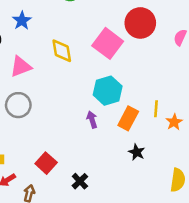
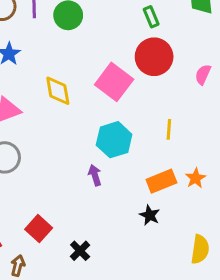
yellow line: (156, 109) -> (169, 129), moved
orange rectangle: (128, 118) -> (161, 181), moved, turned 40

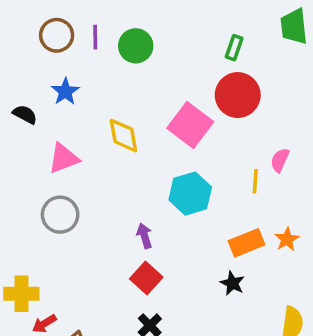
green rectangle: (151, 17) -> (234, 48), turned 42
pink semicircle: (203, 75) -> (280, 160), moved
purple arrow: (95, 175) -> (144, 236), moved
red square: (39, 229) -> (146, 278), moved

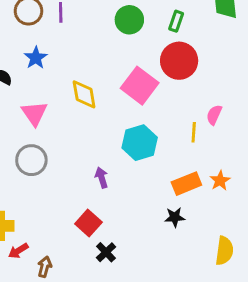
green circle: (136, 46) -> (129, 20), moved
pink triangle: (64, 158) -> (34, 113), turned -44
red square: (146, 278) -> (88, 223), moved
black star: (232, 283) -> (175, 217), turned -30

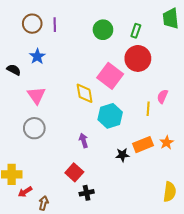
yellow diamond: (84, 94) -> (85, 93), moved
black star: (175, 217) -> (122, 155), moved
black cross: (106, 252) -> (87, 193), turned 32

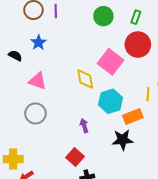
pink triangle: (36, 95) -> (38, 81), turned -36
orange rectangle: (143, 145) -> (133, 116), moved
black star: (122, 155) -> (123, 140), size x1.5

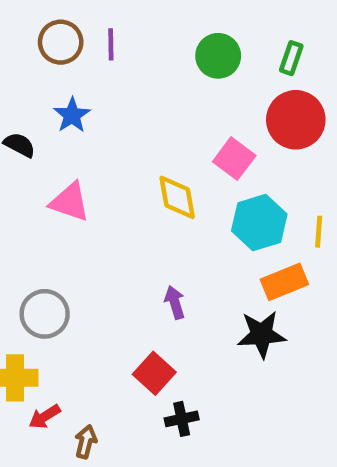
pink square: (110, 62) -> (234, 159), size x0.7
cyan hexagon: (110, 101) -> (259, 223), moved
gray circle: (35, 113) -> (45, 314), moved

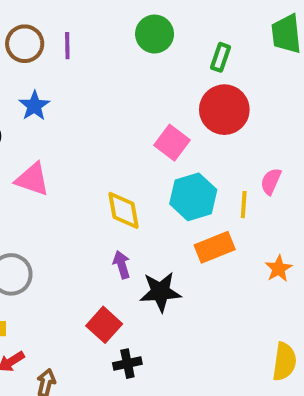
green circle: (218, 56) -> (155, 34), moved
yellow diamond: (177, 197) -> (124, 210), moved
black star: (262, 334) -> (160, 292), moved

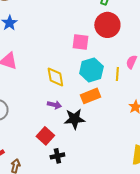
pink square: (172, 143) -> (80, 42), turned -30
orange rectangle: (215, 247) -> (90, 96), moved
purple arrow: (122, 265) -> (54, 105), turned 120

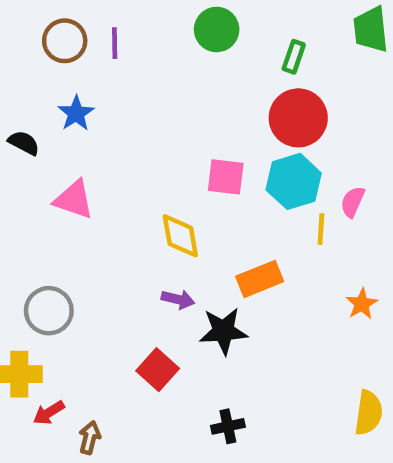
pink square: (80, 42) -> (226, 177), moved
cyan hexagon: (91, 70) -> (294, 181), moved
black cross: (57, 156) -> (228, 426), moved

